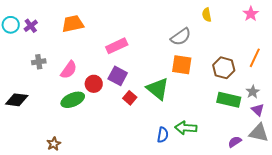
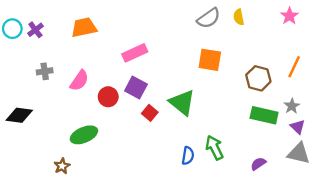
gray semicircle: (181, 37) -> (209, 18), moved
orange square: (182, 65) -> (210, 60), moved
green ellipse: (73, 100) -> (84, 135), moved
green arrow: (186, 128) -> (214, 148), turned 60
purple semicircle: (235, 142) -> (258, 164), moved

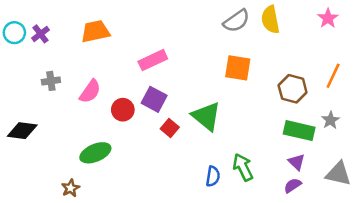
yellow semicircle: (239, 17) -> (270, 20), size x1.5
purple triangle: (298, 127) -> (297, 162), moved

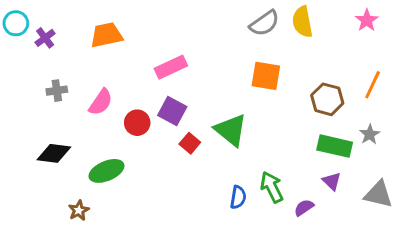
cyan circle: (14, 33) -> (16, 23), moved
black diamond: (22, 131) -> (54, 153), moved
purple semicircle: (293, 185) -> (304, 207), moved

